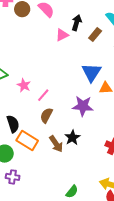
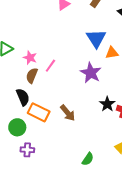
purple star: (83, 106) -> (91, 73), turned 30
brown semicircle: (46, 115) -> (32, 76), moved
black star: (72, 138) -> (107, 104), moved

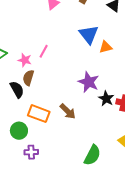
pink line: (50, 66) -> (44, 51), moved
purple star: (91, 73) -> (89, 82), moved
black semicircle: (23, 97) -> (17, 90), moved
green semicircle: (88, 159) -> (92, 155), size x1.5

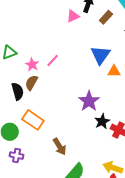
brown arrow: (68, 111) -> (60, 147), moved

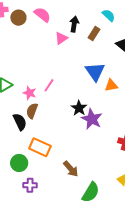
black star: (102, 121) -> (79, 108), moved

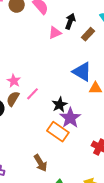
blue triangle: (95, 72) -> (82, 72), turned -35
pink line: (49, 85) -> (33, 94), moved
orange rectangle: (40, 147) -> (58, 132), moved

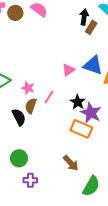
black arrow: (70, 21) -> (84, 17), moved
pink triangle: (55, 33) -> (68, 70), moved

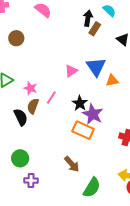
brown circle: (15, 13) -> (16, 38), moved
blue triangle: (93, 65) -> (96, 67), turned 35

